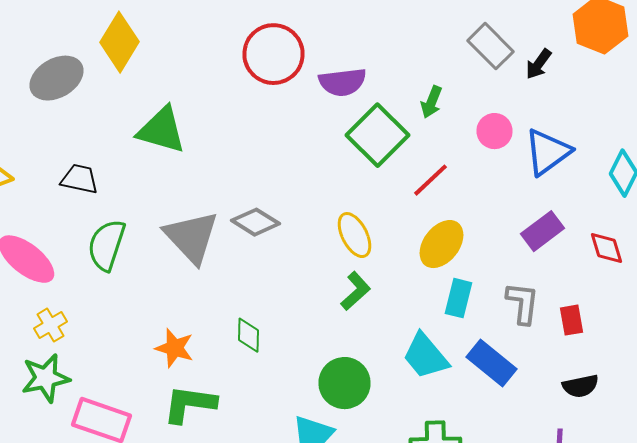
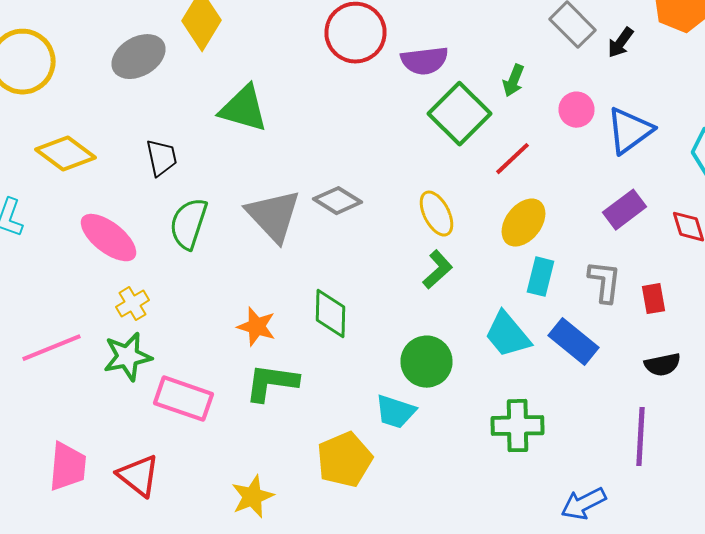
black trapezoid: (80, 179) -> (162, 158), turned 66
green diamond: (248, 335) -> (330, 314), size x1.4

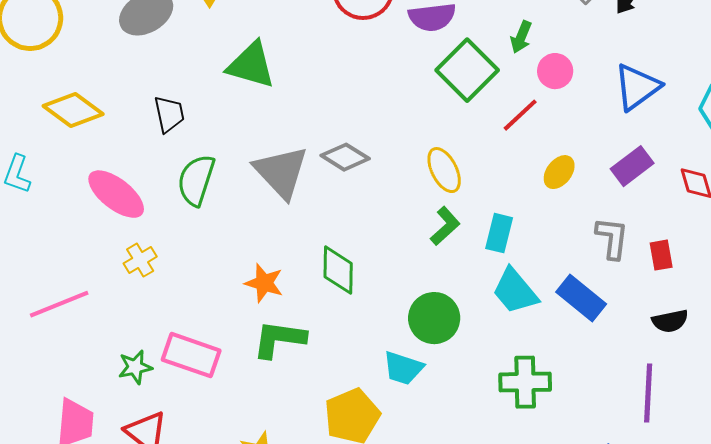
pink circle: (576, 110) -> (555, 71), moved
yellow ellipse: (524, 223) -> (559, 172), moved, size x0.7
cyan rectangle: (540, 277) -> (499, 233), moved
green star: (128, 357) -> (135, 367), moved, size x0.7

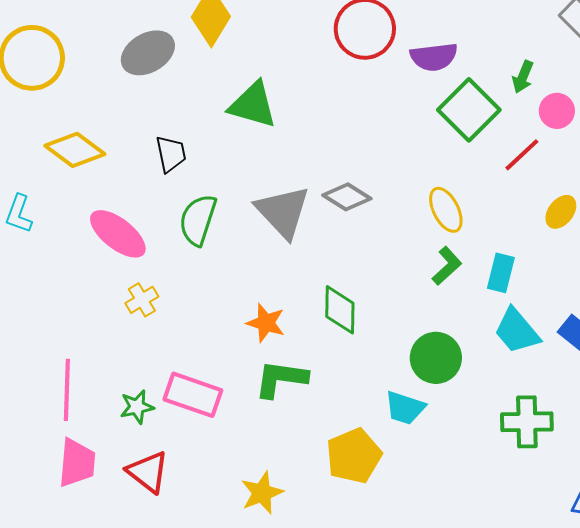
pink line: (59, 304) -> (67, 390), moved, turned -66

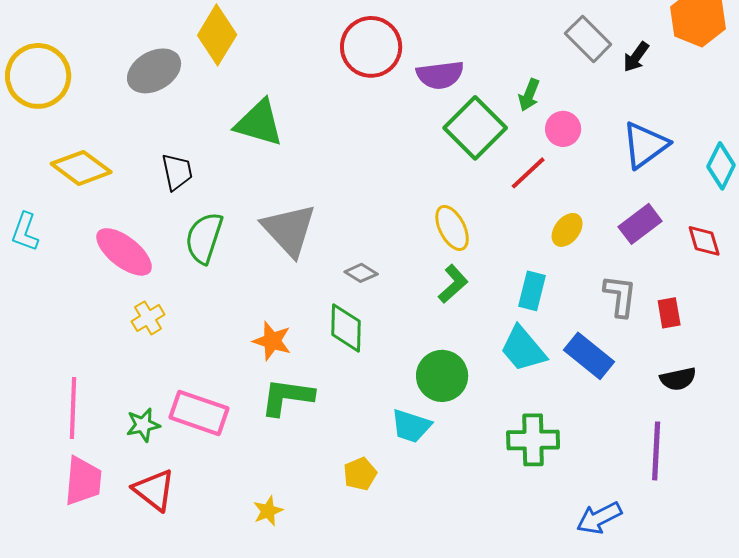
gray diamond: (347, 197) -> (361, 273), moved, size x0.7
cyan rectangle: (501, 273) -> (532, 291), moved
yellow pentagon: (354, 456) -> (360, 474), size x0.6
yellow star: (262, 493) -> (268, 511), size x0.7

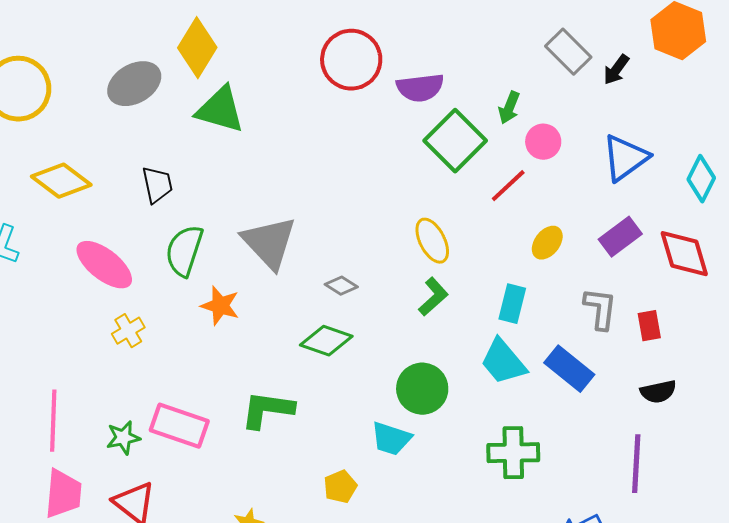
green triangle: (259, 123) -> (220, 110), moved
red diamond: (704, 241) -> (684, 254), size x1.5
green diamond: (346, 328) -> (326, 341), turned -72
orange star: (272, 341) -> (220, 306), moved

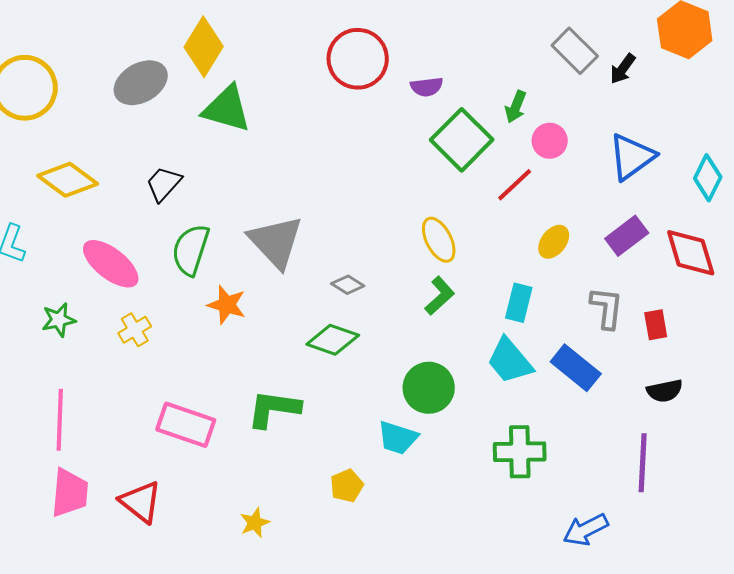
purple semicircle: (420, 88) -> (427, 87), size x0.7
black trapezoid: (157, 185) -> (164, 184), turned -126
green star: (123, 438) -> (59, 320), moved

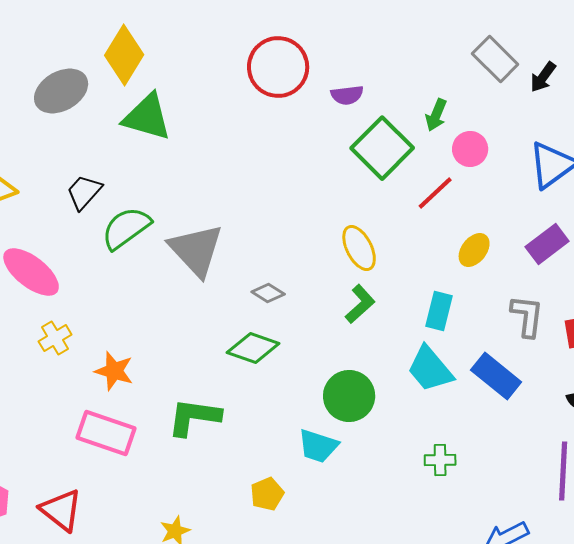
green semicircle: (191, 250) -> (126, 228), moved, turned 36
orange star: (227, 305) -> (114, 371), moved
green cross: (520, 452) -> (440, 460), size x0.6

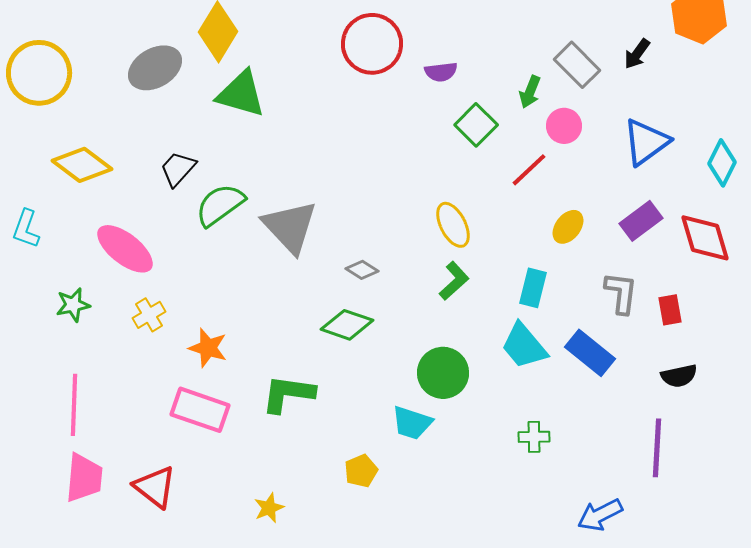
gray rectangle: (495, 59) -> (577, 65), moved
green square: (382, 148) -> (476, 125), size x0.7

